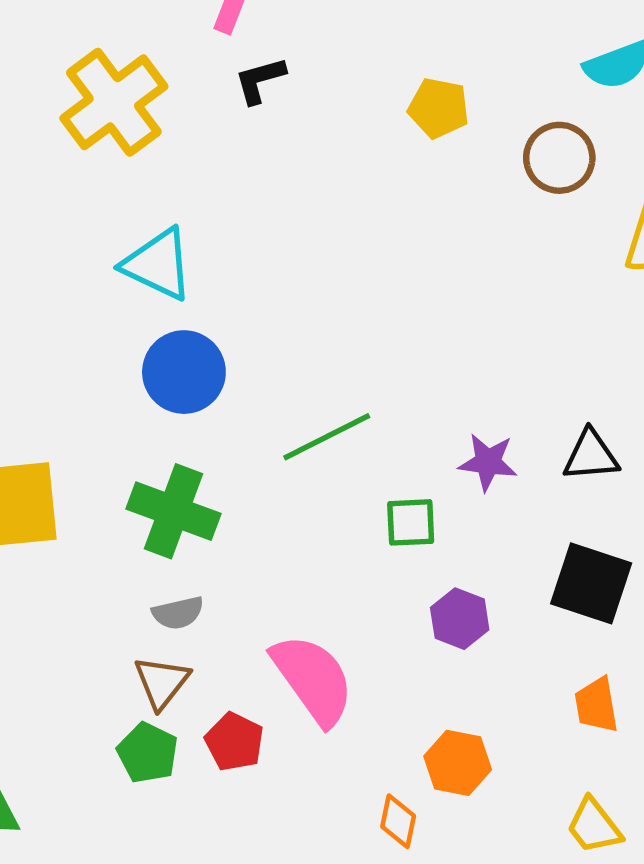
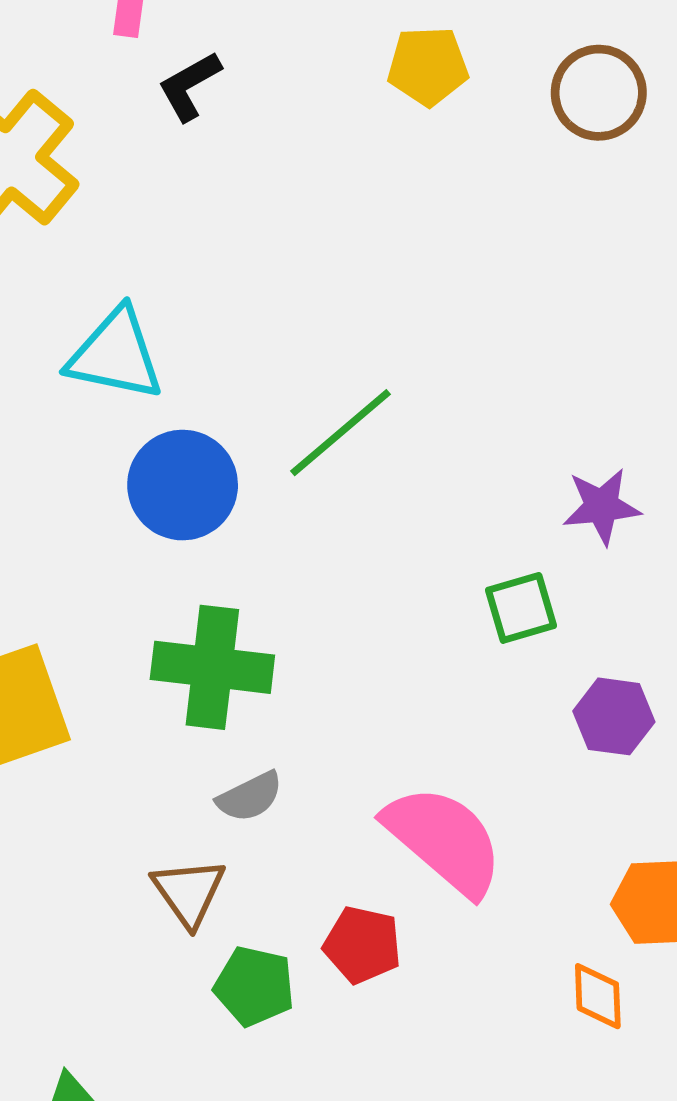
green line: (327, 437) -> (341, 433), moved
brown triangle: (162, 682) -> (189, 892), moved

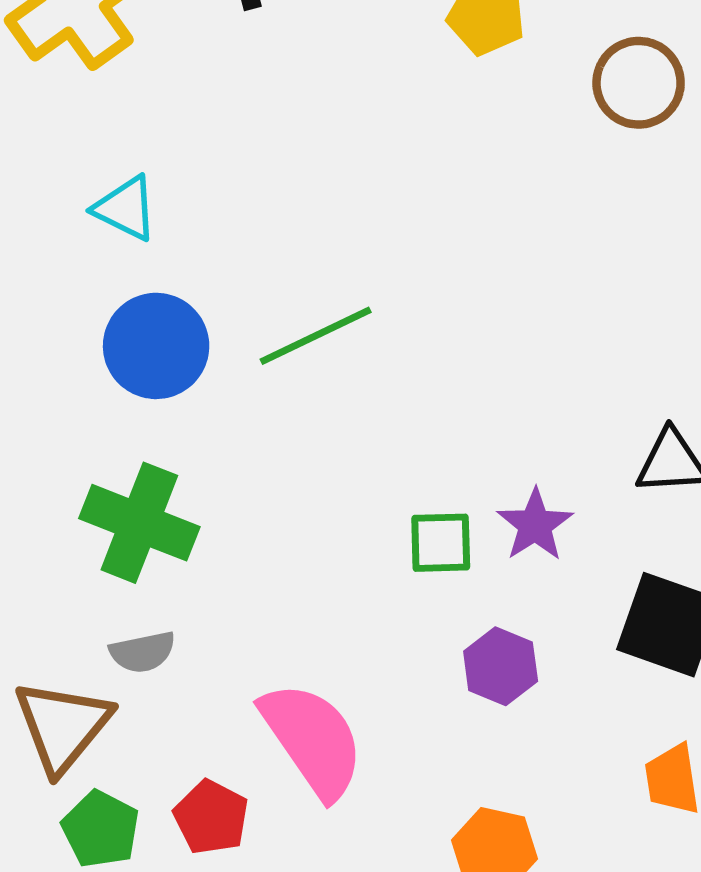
cyan triangle: (116, 355) -> (126, 208), size x0.7
purple star: (602, 506) -> (535, 525), moved, turned 30
brown triangle: (189, 892) -> (63, 726), size x1.4

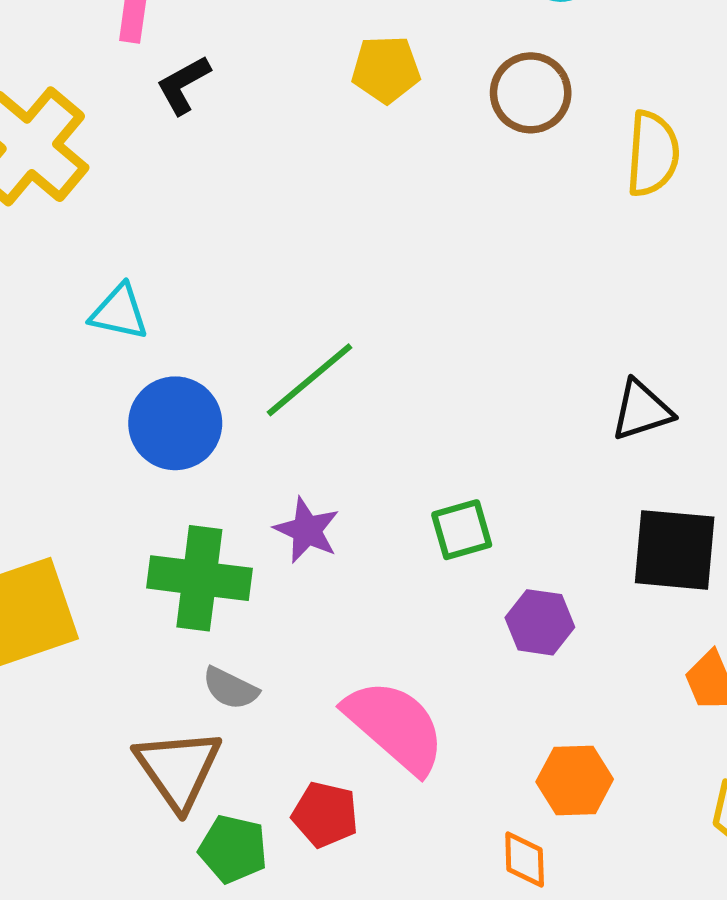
purple star: (535, 525) -> (307, 530), moved
gray semicircle: (143, 652) -> (230, 688), turned 52

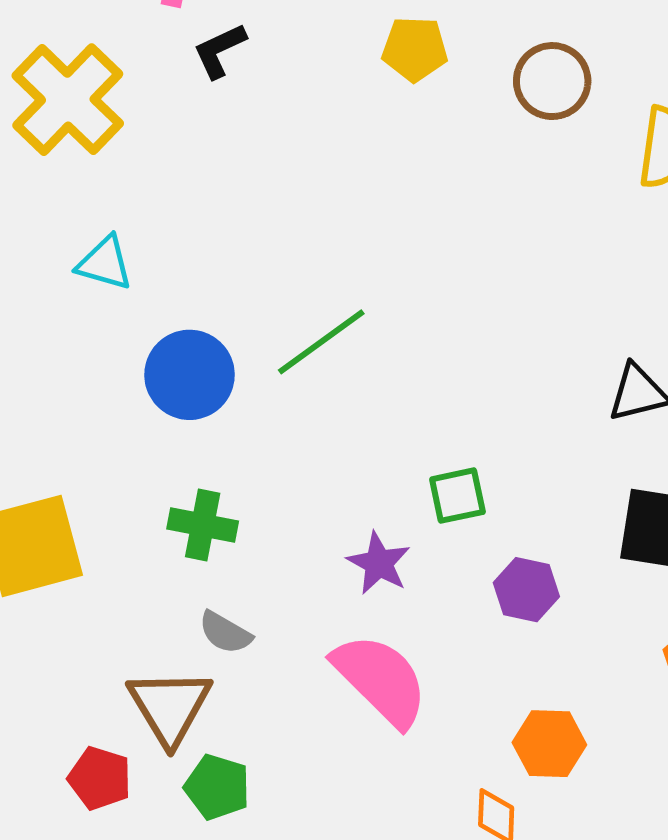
cyan triangle: (119, 312) -> (105, 263), moved
purple star: (307, 530) -> (379, 563), moved
green cross: (199, 578) -> (203, 525), size x0.7
red pentagon: (325, 815) -> (100, 778), moved

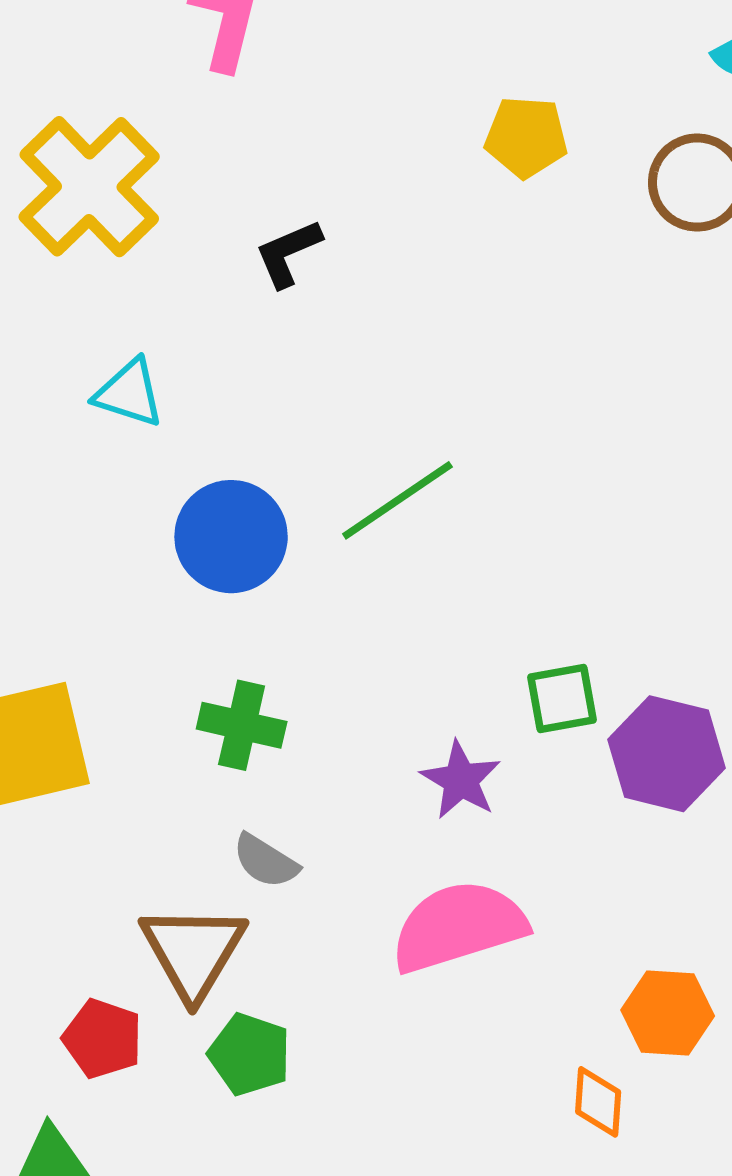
black L-shape: (220, 51) -> (288, 253), moved
purple hexagon: (526, 590) -> (667, 754), moved, size x1.4
pink semicircle: (381, 680) -> (459, 926), turned -64

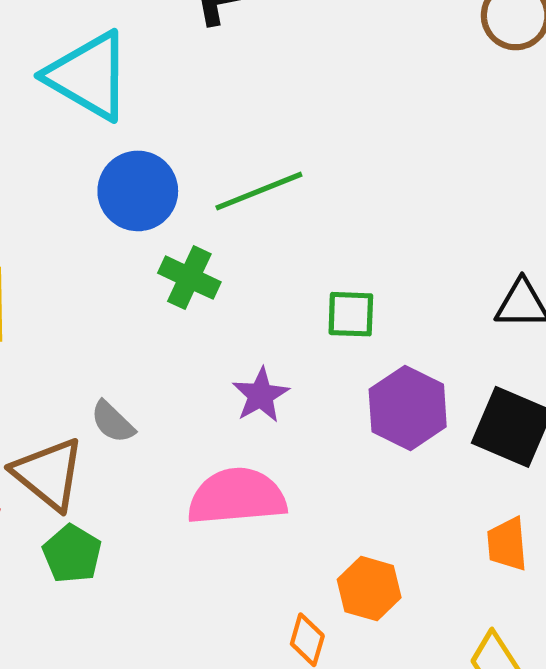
cyan triangle: (129, 393) -> (89, 76), size x1.8
green square: (562, 698) -> (351, 314), moved
green cross: (242, 725) -> (189, 278), moved
brown triangle: (193, 952) -> (48, 474), turned -34

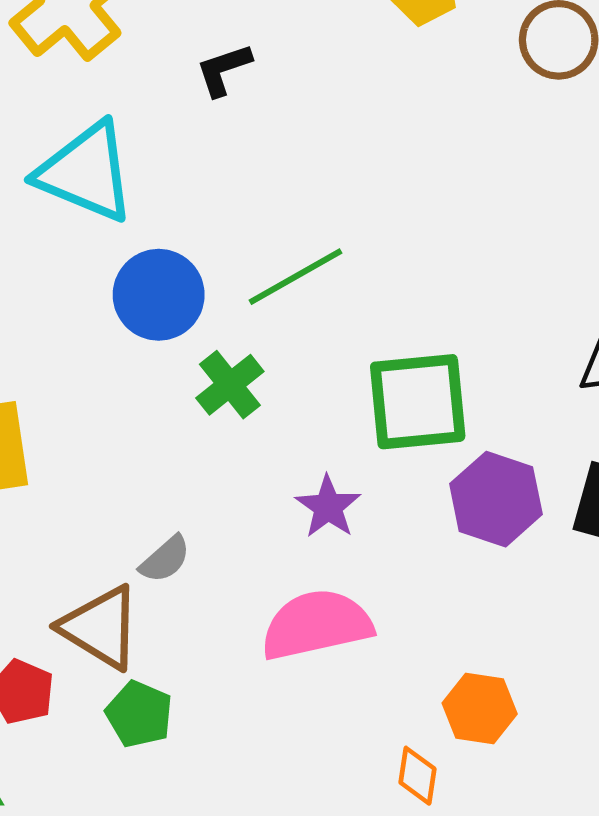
green cross: (189, 278) -> (230, 385), turned 34
green square: (351, 314) -> (418, 402), size x1.8
gray semicircle: (113, 422) -> (165, 559), turned -78

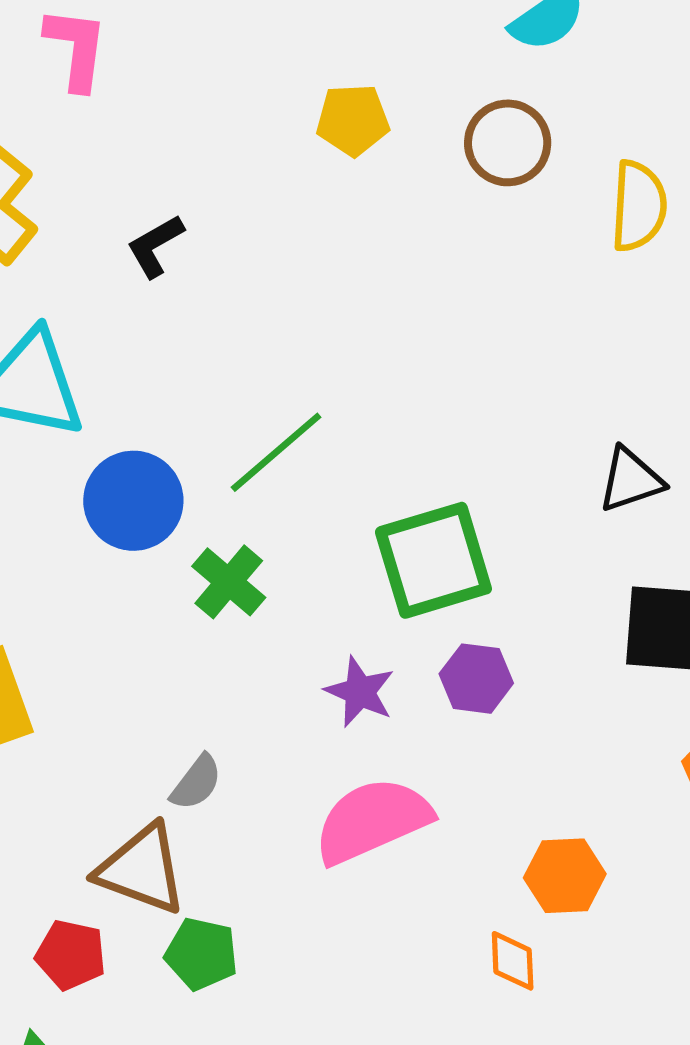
purple hexagon: (496, 499) -> (476, 679), moved, size x0.7

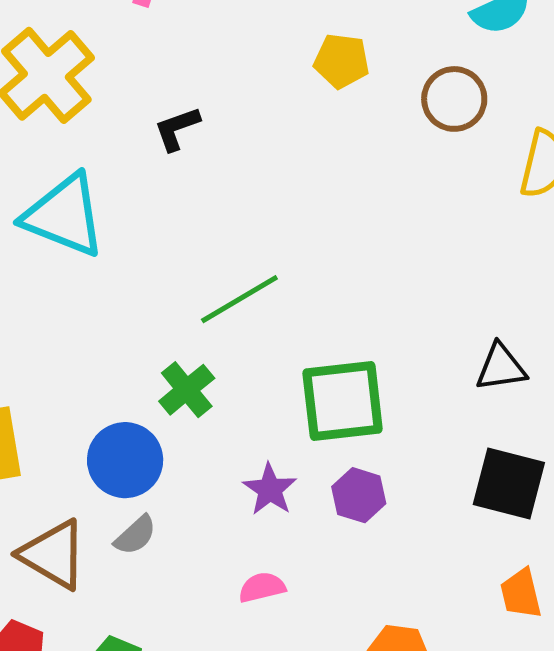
blue circle: (133, 501) -> (125, 460), moved
pink semicircle: (372, 821) -> (262, 587), size x0.5
brown triangle: (142, 869) -> (53, 554), moved

